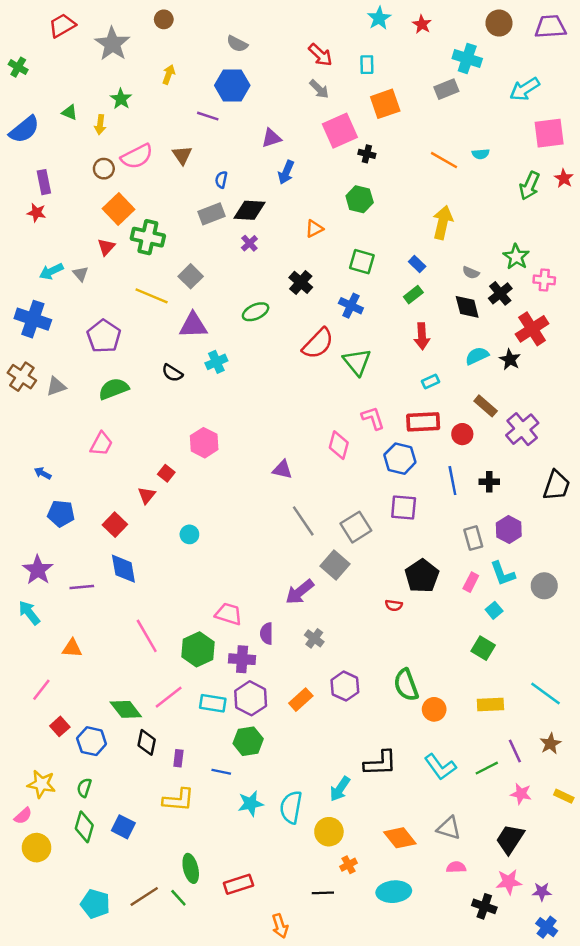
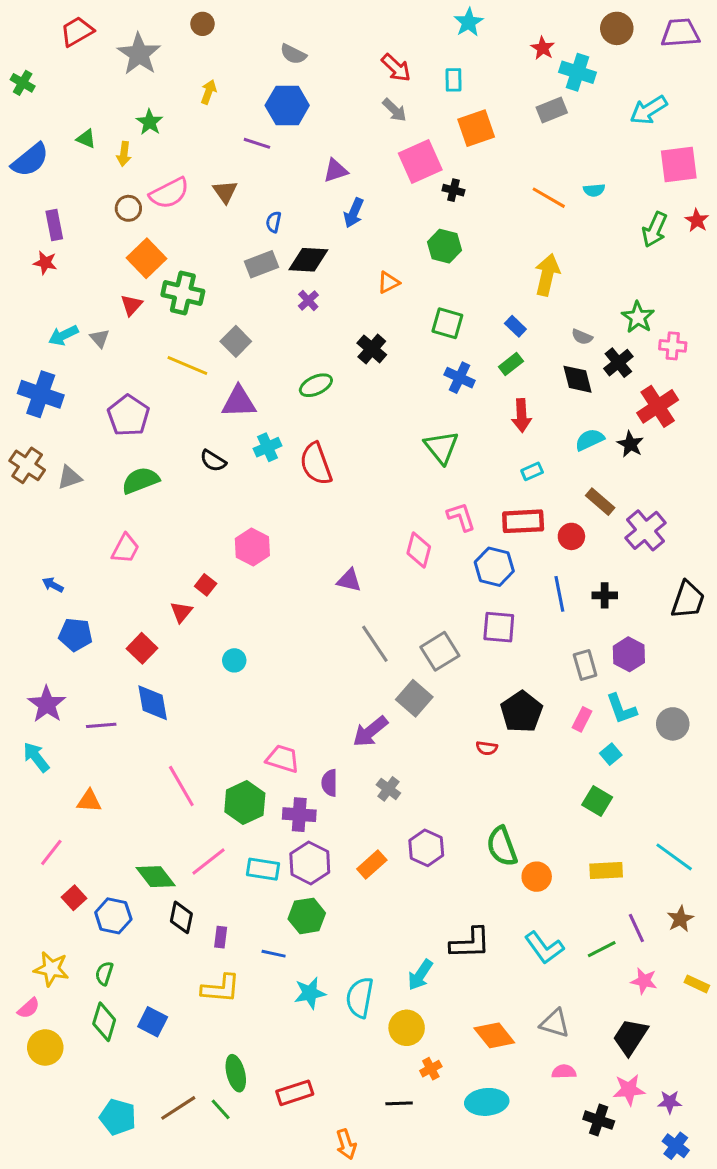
red star: (422, 24) -> (543, 48), moved
blue cross: (351, 306) -> (460, 378), moved
red semicircle: (318, 344) -> (316, 464), moved, turned 116

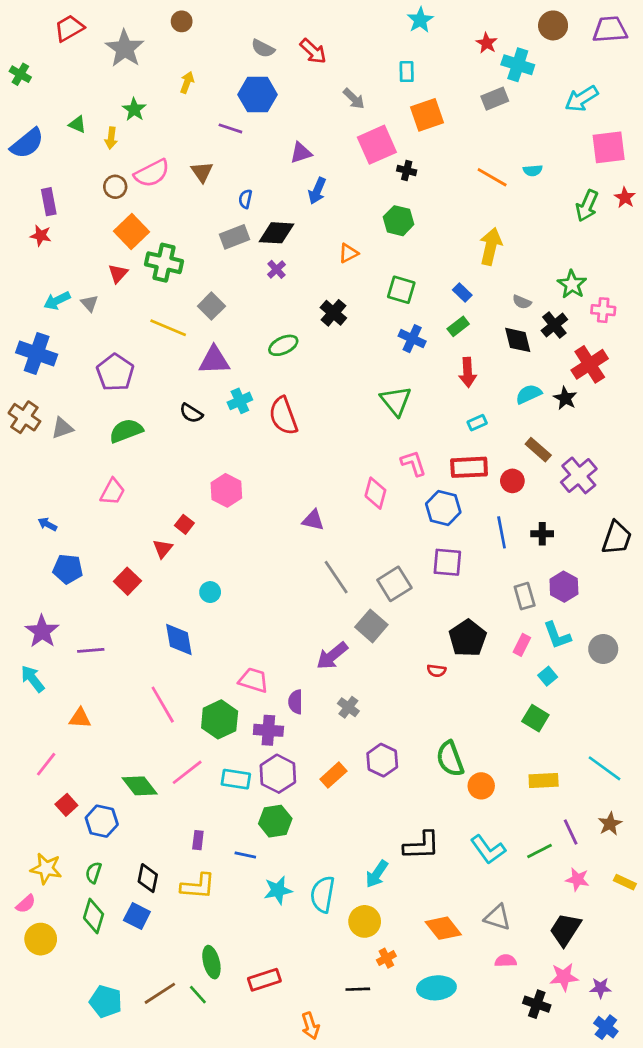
red arrow: (396, 68) -> (313, 51), moved
blue diamond: (153, 703) -> (179, 639), moved
black diamond: (181, 917) -> (148, 878), moved

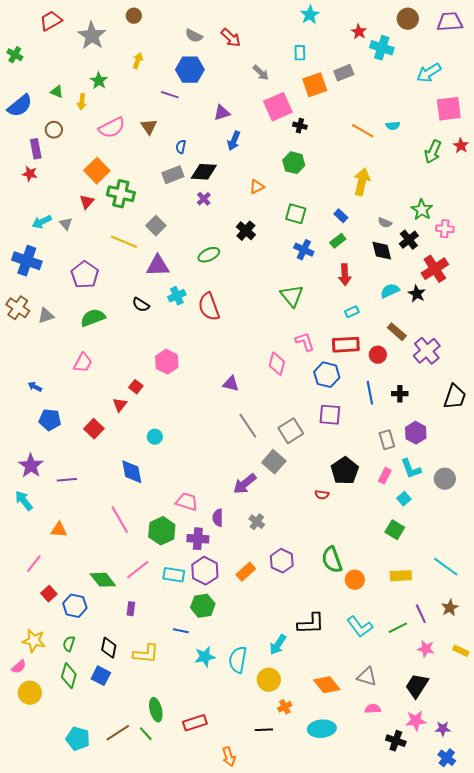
gray rectangle: (495, 99) -> (344, 73), moved
brown circle: (115, 187) -> (54, 130), moved
purple rectangle: (198, 840) -> (131, 609), moved

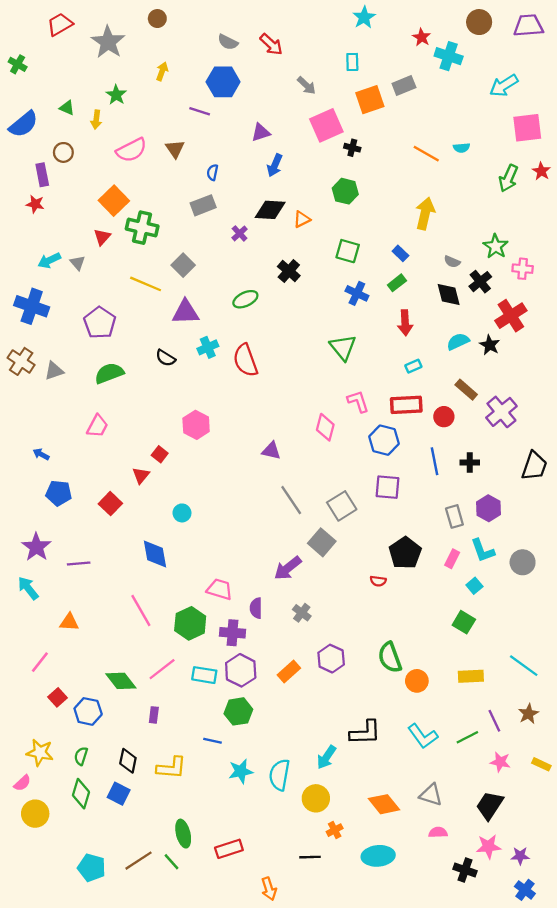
black diamond: (204, 172) -> (270, 210), moved

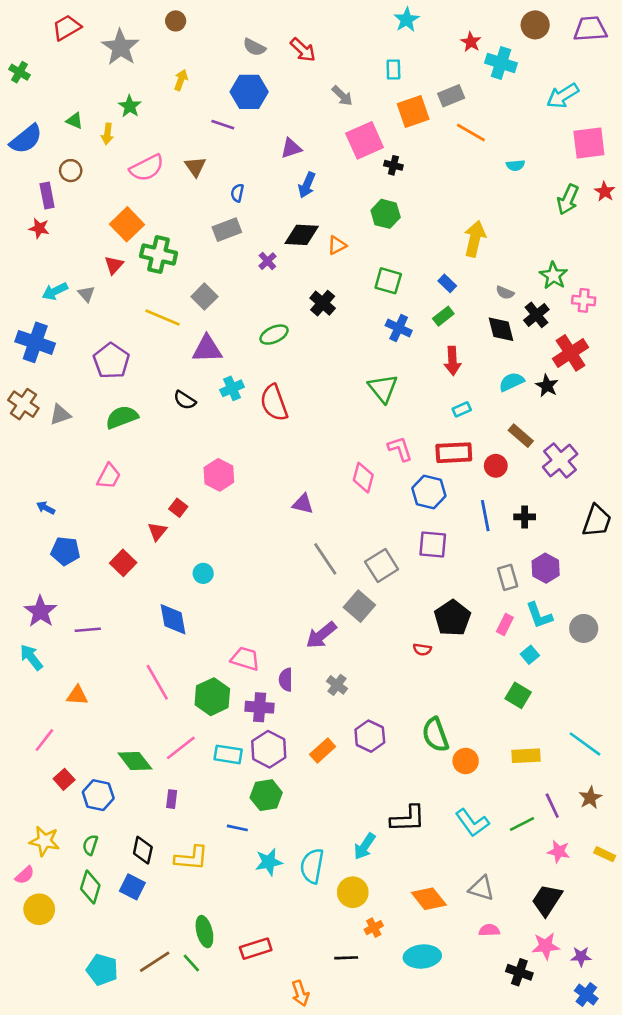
orange line: (426, 154) -> (471, 133), moved

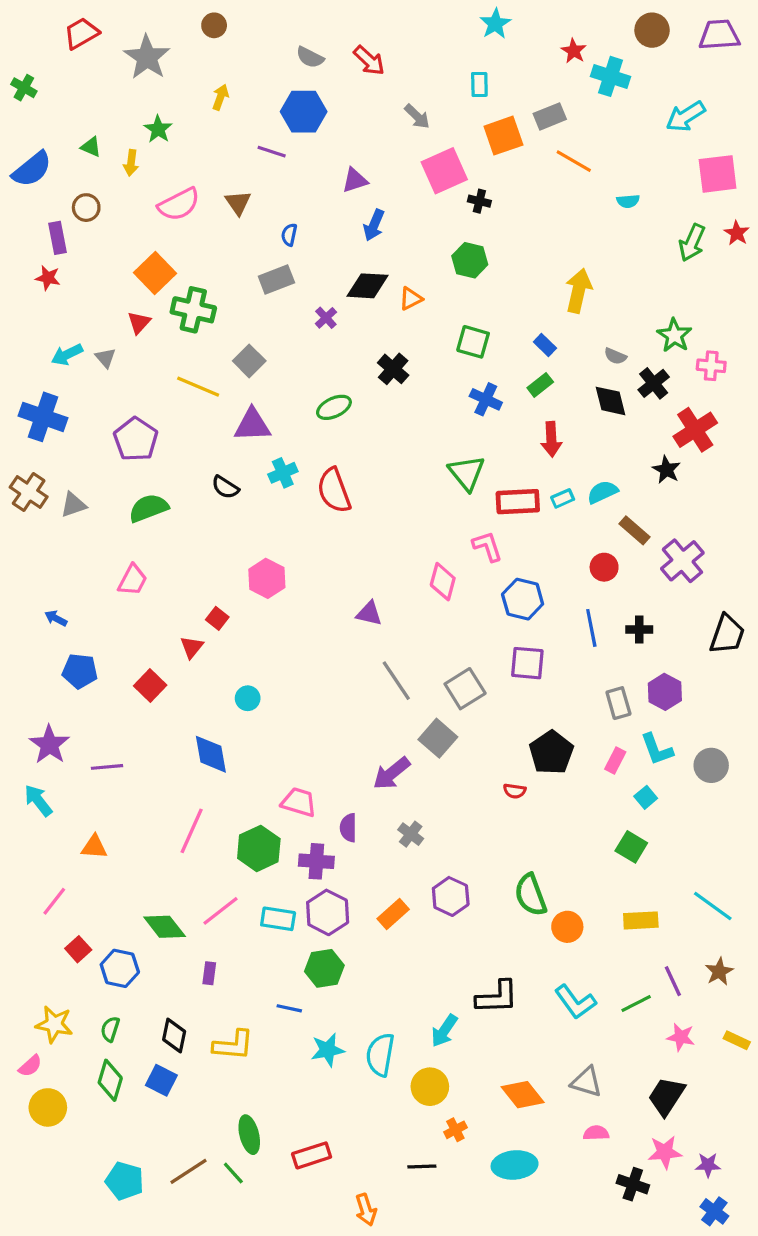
cyan semicircle: (512, 382) -> (602, 492), moved
red rectangle: (454, 453) -> (518, 502), moved
pink line: (157, 682) -> (192, 831), turned 54

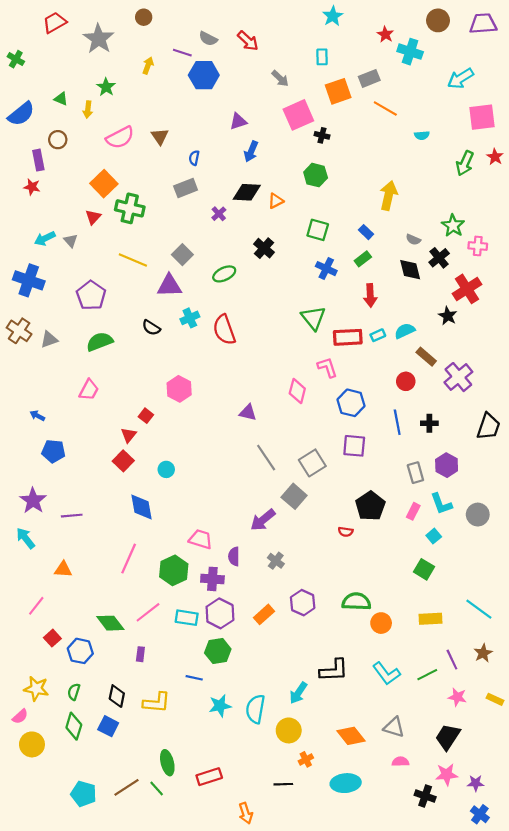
purple line: (272, 152) -> (182, 53), moved
gray square: (249, 361) -> (182, 255), moved
red square: (150, 685) -> (123, 461), moved
green semicircle: (531, 895) -> (356, 602), turned 112

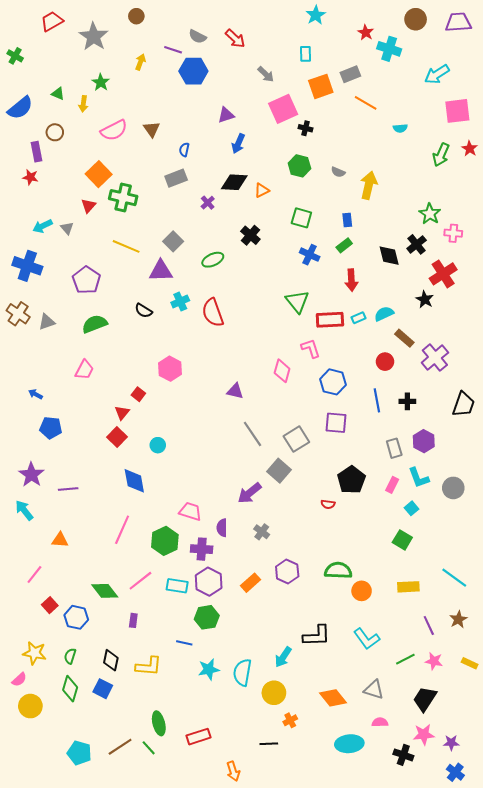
blue rectangle: (366, 232) -> (347, 220), turned 40
gray semicircle: (413, 240) -> (338, 172), moved
green line: (427, 675) -> (405, 659), moved
cyan ellipse: (346, 783) -> (349, 744), moved

